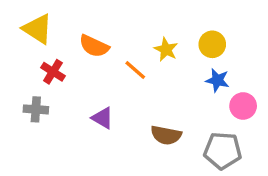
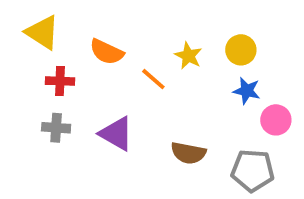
red cross: (53, 72) -> (60, 81), turned -30
gray cross: (36, 109) -> (56, 128), moved
purple triangle: (103, 118) -> (116, 134), size x1.4

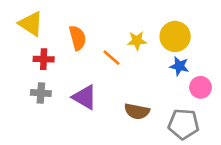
yellow circle: (241, 50) -> (175, 36), size x1.4
orange semicircle: (107, 52) -> (78, 38), turned -130
yellow star: (188, 56) -> (137, 41), turned -30

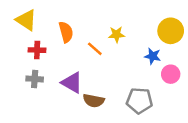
yellow circle: (175, 36) -> (171, 31), moved
brown semicircle: (137, 111) -> (94, 101), moved
gray pentagon: (184, 124) -> (139, 101), moved

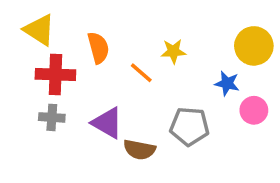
red cross: (37, 50) -> (55, 75), size x1.5
gray pentagon: (139, 101) -> (190, 126), moved

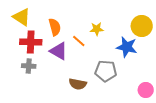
blue star: (227, 83) -> (127, 47), size x1.5
pink circle: (254, 110) -> (146, 90), moved
purple triangle: (107, 123) -> (59, 51), moved

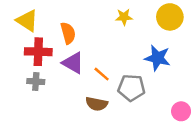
yellow circle: (142, 26) -> (170, 17), moved
yellow star: (97, 29) -> (124, 17), moved
orange line: (79, 41) -> (102, 74), moved

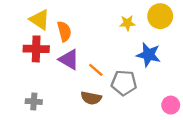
yellow star: (124, 17) -> (127, 23), moved
yellow triangle: (27, 21) -> (40, 20), moved
gray cross: (36, 82) -> (34, 102), moved

